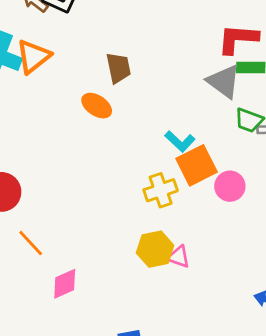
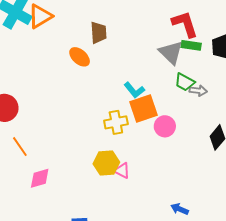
red L-shape: (238, 39) -> (185, 24), turned 60

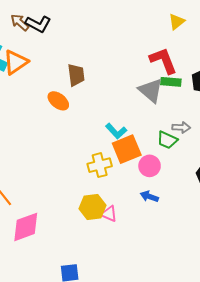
green trapezoid: (185, 82) -> (167, 140), moved
pink diamond: (40, 178) -> (26, 227), size x1.4
blue arrow: (180, 209) -> (149, 196), moved

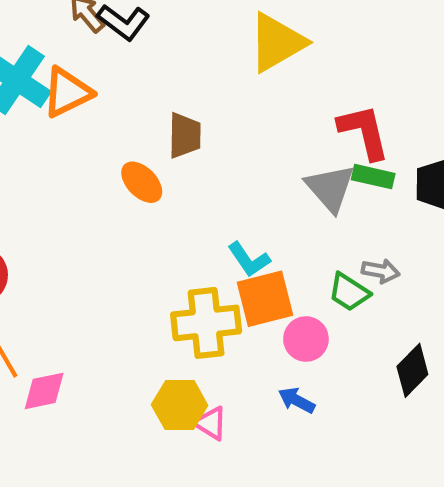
yellow triangle: (177, 22) -> (277, 42), moved, size x1.8
yellow cross: (100, 165) -> (206, 323), size x1.4
pink diamond: (26, 227) -> (44, 391), moved, size x0.7

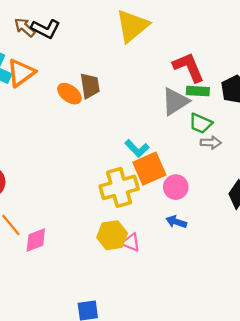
orange ellipse: (142, 182) -> (69, 94), moved
gray triangle: (330, 188) -> (175, 101), turned 48
green trapezoid: (349, 292) -> (201, 123), moved

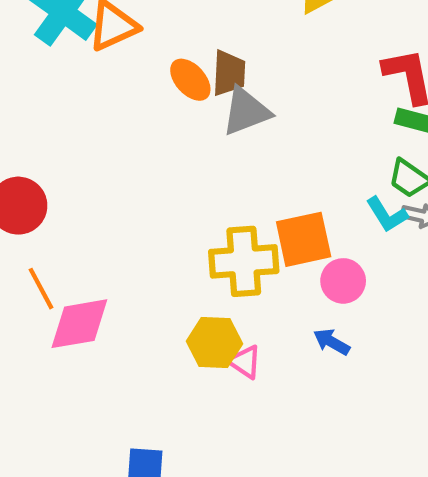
gray triangle: (175, 101) -> (246, 111), moved
cyan L-shape: (137, 148) -> (387, 215), moved
pink diamond: (36, 240) -> (79, 324), size x1.4

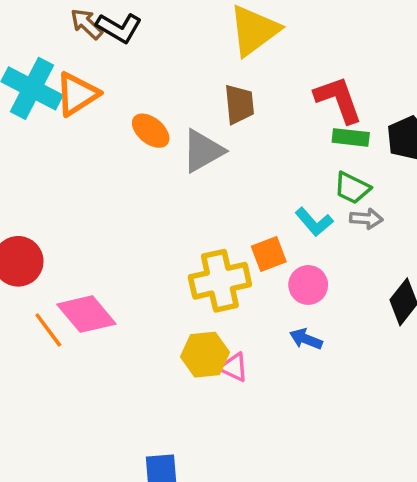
brown trapezoid: (229, 73) -> (239, 104), moved
cyan L-shape: (387, 215) -> (314, 222), moved
orange square: (304, 239) -> (269, 254), size x0.7
pink diamond: (79, 324) -> (86, 314), moved, turned 68

